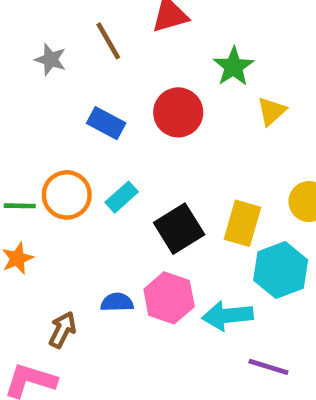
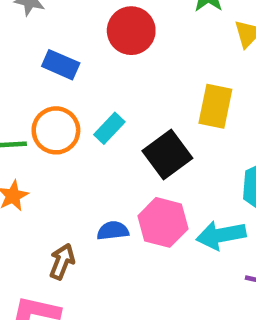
red circle: (178, 112) -> (131, 31), moved
blue rectangle: (106, 123) -> (61, 65), moved
yellow rectangle: (242, 223) -> (215, 106), moved

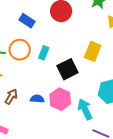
cyan rectangle: (109, 128) -> (44, 53), turned -32
cyan arrow: (221, 235) -> (85, 109), turned 65
brown arrow: (62, 261) -> (11, 97), moved

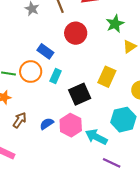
blue rectangle: (27, 21) -> (45, 51), moved
blue semicircle: (37, 99) -> (47, 124), turned -40
cyan arrow: (85, 109) -> (96, 137), turned -40

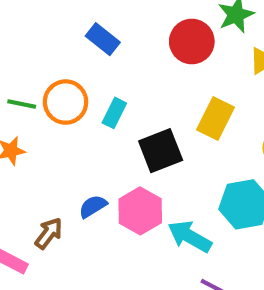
red circle: (76, 33) -> (192, 41), moved
blue rectangle: (45, 51) -> (103, 39), moved
brown arrow: (20, 120) -> (49, 233), moved

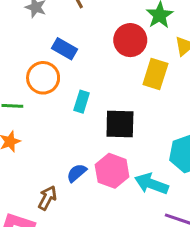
orange circle: (66, 102) -> (43, 78), moved
yellow rectangle: (216, 119) -> (155, 74), moved
black square: (161, 151) -> (120, 124), turned 32

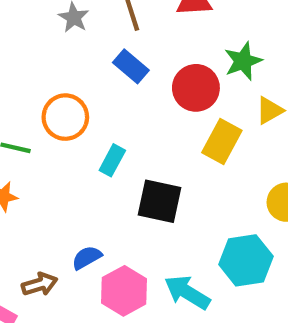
blue rectangle: (64, 49) -> (131, 66), moved
pink hexagon: (112, 171) -> (124, 291), moved
brown arrow: (47, 198) -> (40, 284), turned 35

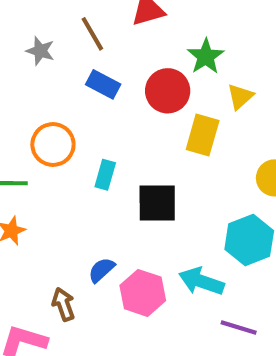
brown arrow: (40, 284) -> (63, 304), turned -80

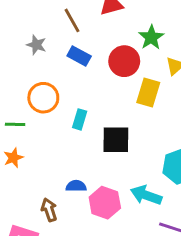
gray star: (40, 51) -> (36, 45), moved
blue semicircle: (101, 270) -> (76, 186), turned 42

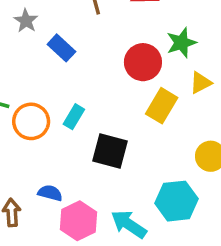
gray star: (36, 45) -> (26, 21), moved
blue rectangle: (79, 56) -> (61, 48), moved
orange circle: (43, 98) -> (31, 121), moved

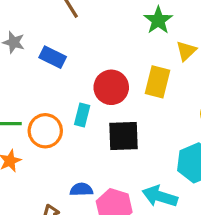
red circle: (143, 62) -> (111, 87), moved

